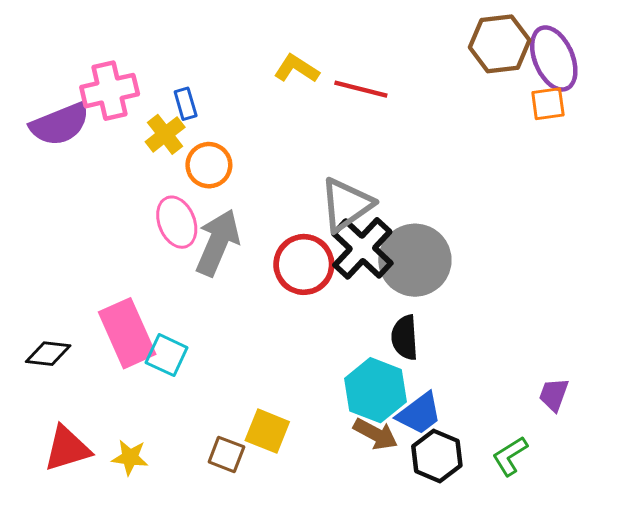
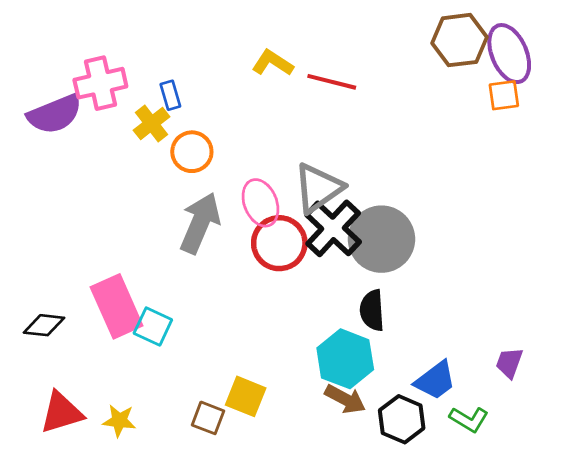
pink ellipse: (177, 222) -> (260, 203), moved
blue trapezoid: (419, 414) -> (435, 380), moved
green L-shape: (510, 456) -> (469, 419), turned -117

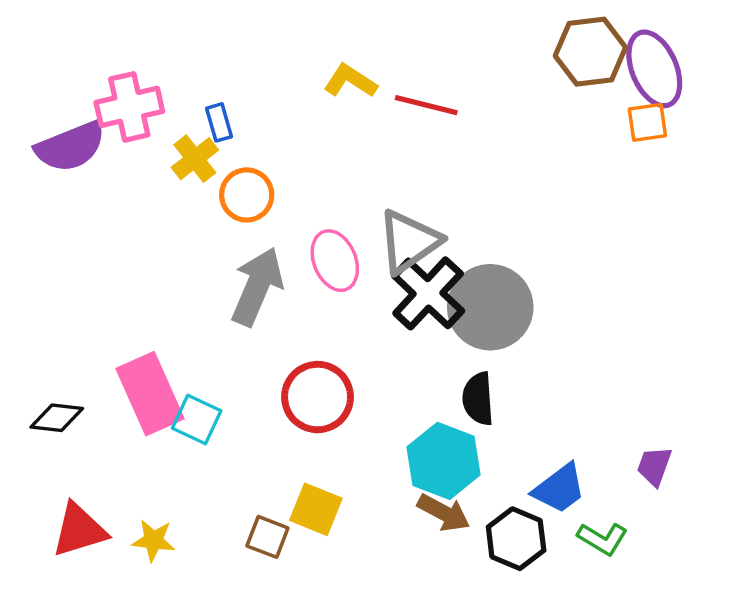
red circle: (279, 243) -> (318, 397), moved

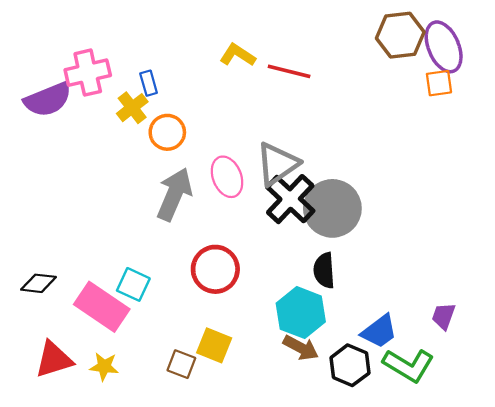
pink rectangle: (150, 394) -> (102, 307), moved, turned -32
green L-shape: (602, 539) -> (408, 365), size x1.5

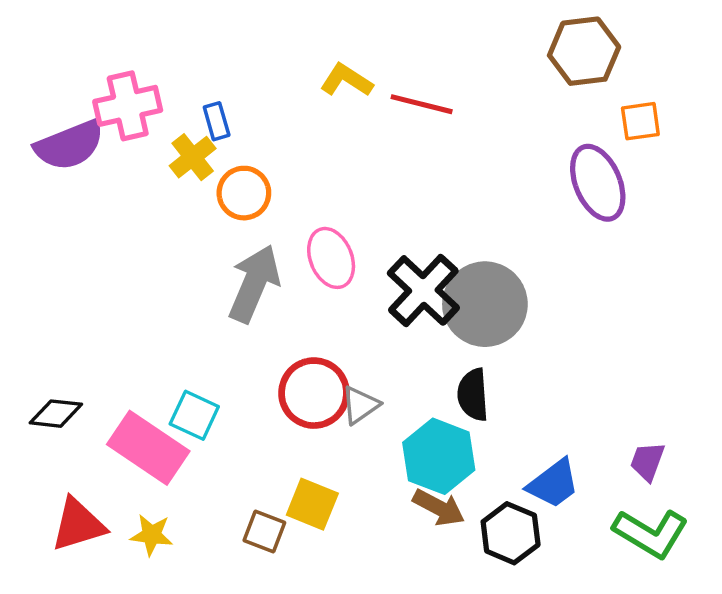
purple ellipse: (444, 47) -> (598, 183), moved
gray triangle: (277, 164) -> (360, 405), moved, size x0.6
green L-shape: (408, 365) -> (651, 533), moved

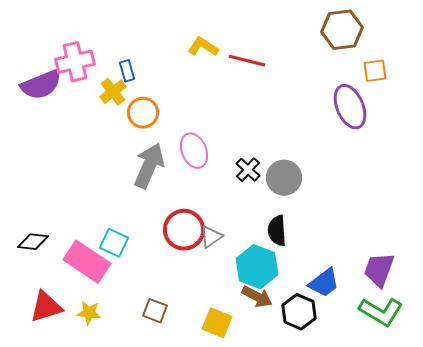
black cross: (423, 290) -> (248, 170), size x0.6
gray circle: (485, 304) -> (284, 178), size x0.7
purple trapezoid: (647, 461) -> (379, 270), size x1.5
yellow square: (312, 504) -> (217, 323), moved

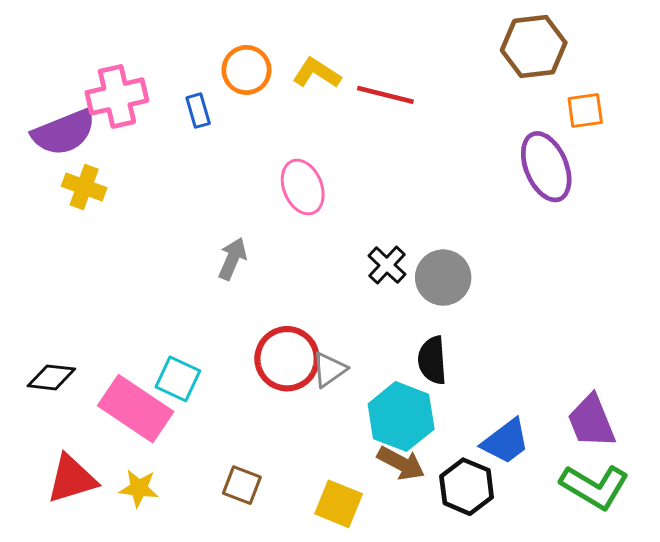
yellow cross: (113, 92) -> (84, 187), moved, turned -32
orange circle: (143, 113) -> (246, 70), moved
pink ellipse: (194, 151) -> (303, 187), moved
gray arrow: (149, 166) -> (232, 259), size x0.6
purple trapezoid: (379, 270) -> (591, 421), turned -42

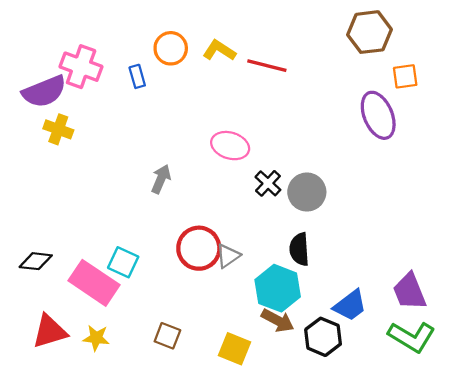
pink cross: (117, 96) -> (81, 67), turned 33
pink ellipse: (303, 187) -> (230, 146), moved, turned -51

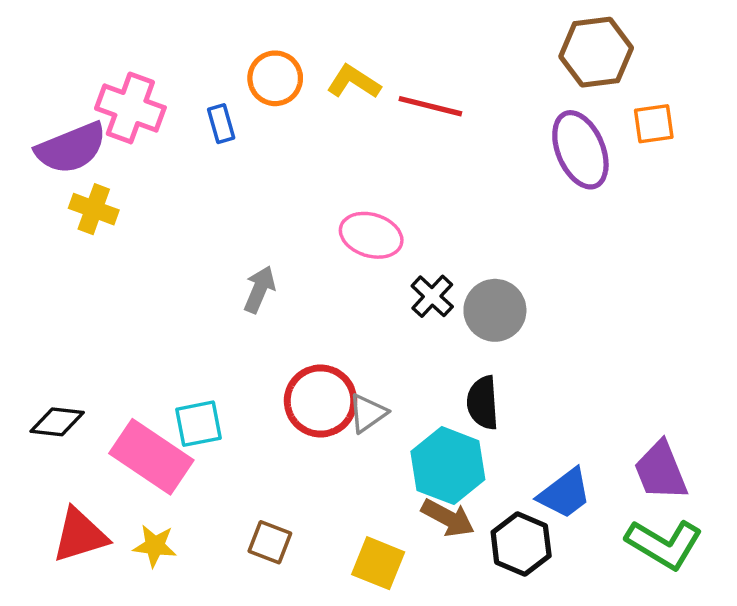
purple ellipse: (378, 115) -> (580, 150), moved
cyan square: (123, 262) -> (198, 424), turned -36

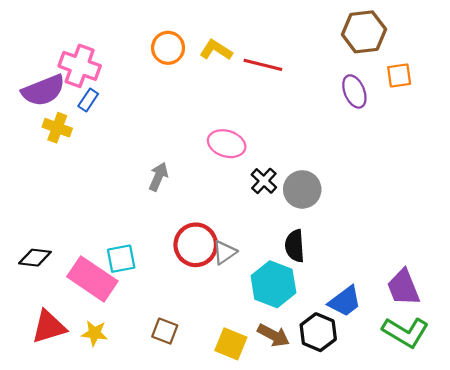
blue rectangle: (221, 124) -> (88, 100), moved, turned 50
purple ellipse: (580, 150) -> (354, 91), size x0.7
brown arrow: (448, 518) -> (273, 335), moved

